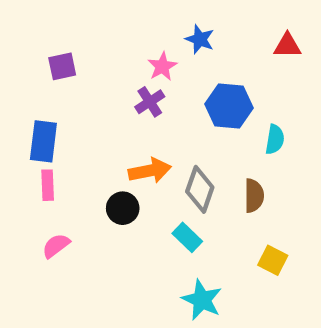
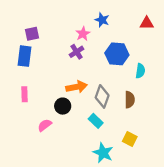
blue rectangle: (43, 141) -> (24, 56), moved
pink semicircle: (56, 246) -> (45, 125), moved
yellow square: (273, 260) -> (130, 139), moved

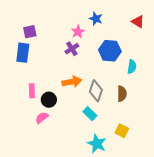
red triangle: (147, 23) -> (138, 22), turned 32
pink rectangle: (24, 94) -> (32, 91), moved
black circle: (63, 106) -> (49, 100), moved

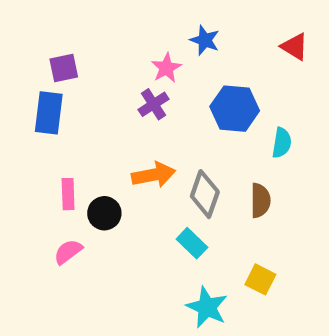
pink semicircle: (42, 118) -> (68, 252), moved

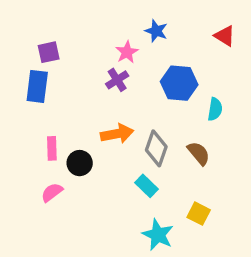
brown semicircle: (260, 200) -> (199, 153), turned -40

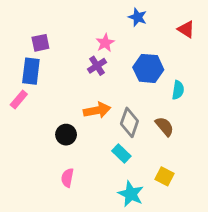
blue star: (156, 31) -> (138, 17), moved
pink rectangle: (52, 148) -> (19, 99), moved, turned 42
pink semicircle: (52, 192) -> (67, 178), moved, turned -42

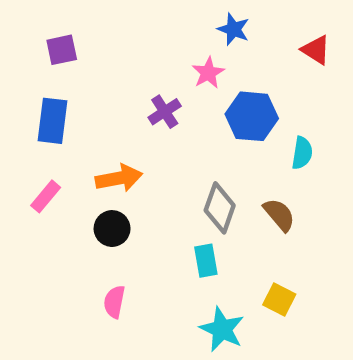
purple square: (40, 43) -> (62, 50), moved
pink star: (105, 43) -> (208, 73), moved
pink rectangle: (19, 99) -> (46, 196), moved
orange arrow: (97, 110) -> (119, 178), moved
cyan rectangle: (121, 153) -> (206, 261), turned 36

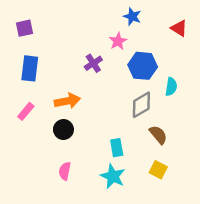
purple square: (62, 50) -> (24, 28), moved
gray diamond: (220, 208) -> (141, 105), moved, turned 40
brown semicircle: (279, 215) -> (158, 135), moved
cyan star: (222, 329) -> (113, 176), moved

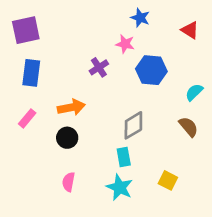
purple square: (24, 28) -> (26, 30), size x1.5
pink star: (118, 41) -> (125, 44), turned -30
cyan semicircle: (171, 87) -> (194, 92), moved, turned -144
gray diamond: (141, 105) -> (133, 125), moved
brown semicircle: (158, 135) -> (189, 127), moved

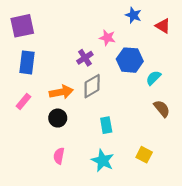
blue star: (140, 18) -> (133, 15), moved
cyan semicircle: (194, 92) -> (153, 78), moved
gray diamond: (133, 125) -> (92, 86), moved
cyan rectangle: (124, 157) -> (106, 125), moved

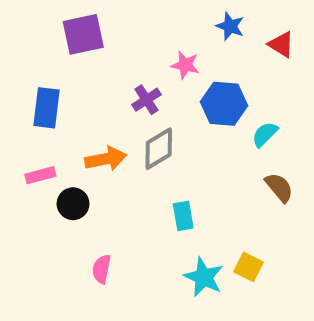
purple square: (22, 26) -> (83, 34), moved
pink rectangle: (23, 101) -> (40, 175), turned 35
black circle: (58, 118) -> (73, 204), moved
cyan star: (103, 161) -> (204, 277), moved

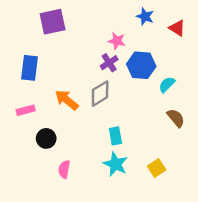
purple cross: (146, 100) -> (109, 63), moved
orange arrow: (106, 159) -> (67, 100), turned -130
black circle: (73, 204) -> (46, 138), moved
yellow square: (249, 267) -> (157, 168), turned 30
cyan star: (204, 277) -> (115, 164), moved

